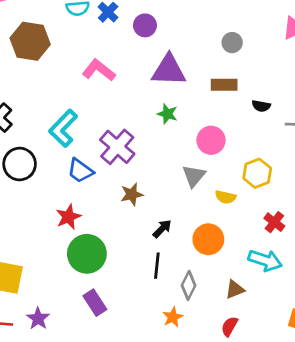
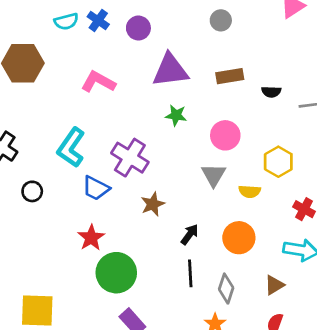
gray circle: (232, 43) -> (221, 20), moved
black circle: (20, 164) -> (32, 191), size x0.6

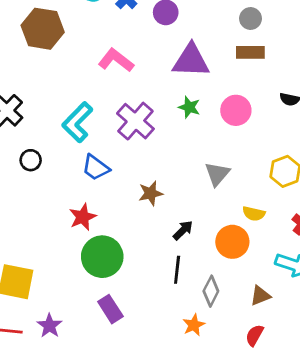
brown rectangle: (230, 76) -> (250, 52), moved
pink circle: (225, 135) -> (236, 110), moved
purple cross: (130, 158) -> (135, 121), moved
yellow semicircle: (250, 191) -> (254, 214), moved

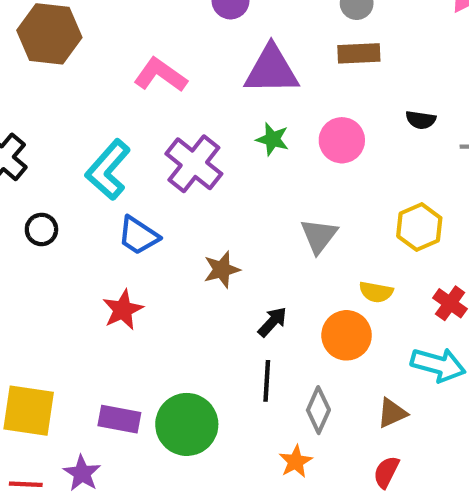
green circle: (102, 257) -> (187, 424), moved
purple rectangle: (110, 309) -> (119, 419), moved, turned -44

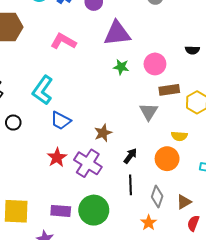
brown rectangle: (359, 53) -> (169, 90), moved
purple cross: (194, 164) -> (88, 163), moved
brown triangle: (392, 413) -> (184, 202), moved

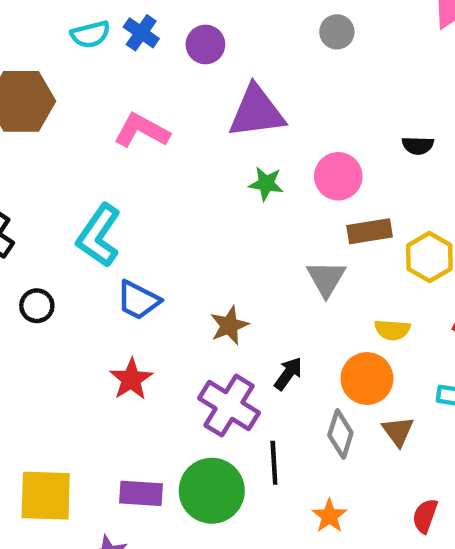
purple cross: (88, 163) -> (229, 406), moved
black line: (130, 185) -> (274, 463), moved
gray diamond: (157, 196) -> (340, 434), moved
brown triangle: (184, 202) -> (398, 431), moved, turned -35

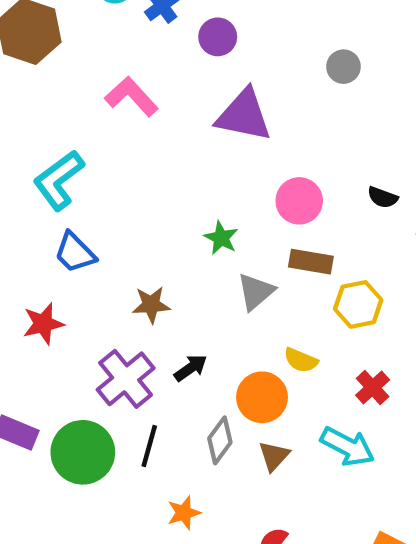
green star: (266, 184) -> (221, 238), moved

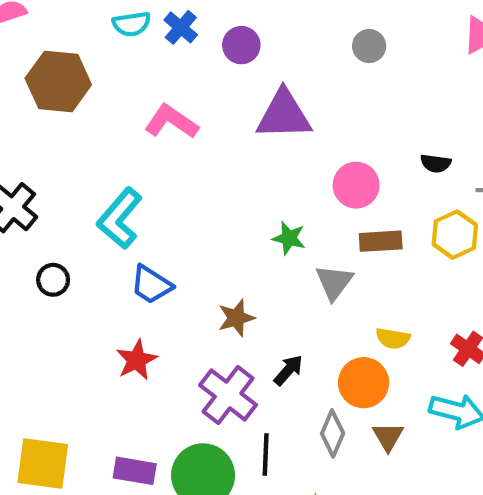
yellow hexagon: (358, 304) -> (455, 235), moved

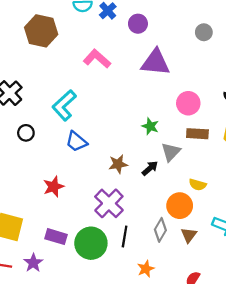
red star: (137, 360) -> (54, 187), moved
black arrow: (288, 370) -> (150, 168), moved

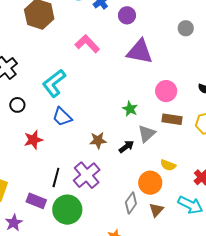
red star: (54, 187) -> (33, 140), moved
black line: (125, 236) -> (56, 178), moved

